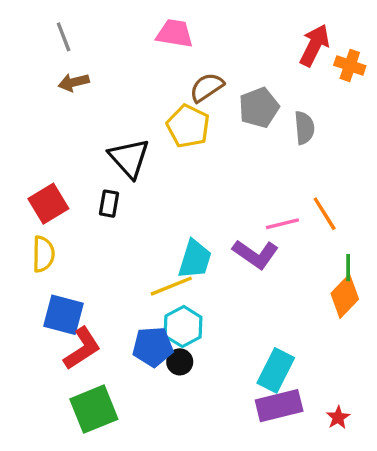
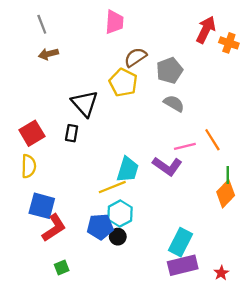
pink trapezoid: (175, 33) -> (114, 22), turned 85
gray semicircle: (304, 128) -> (174, 103), moved, turned -55
green square: (94, 409) -> (62, 267), size x0.5

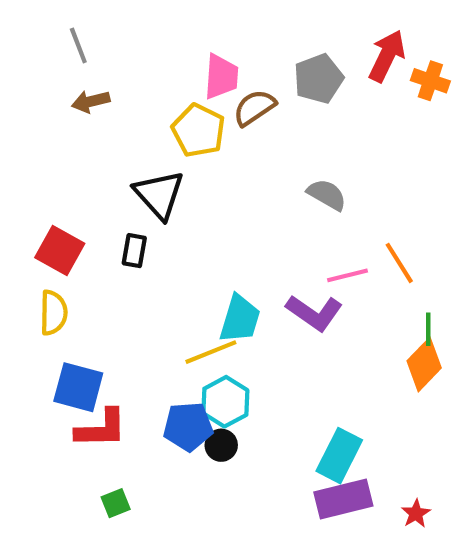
pink trapezoid: (114, 22) -> (221, 77), moved
gray pentagon: (169, 70) -> (319, 79), moved
yellow pentagon: (123, 83) -> (198, 130), moved
red square: (32, 133) -> (60, 251), turned -30
red L-shape: (54, 228) -> (101, 429), turned 32

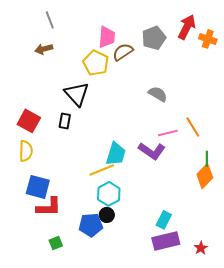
gray line: (78, 46) -> (50, 20), moved
blue pentagon: (188, 427) -> (91, 225), moved
cyan rectangle: (339, 456) -> (164, 220), size x0.7

